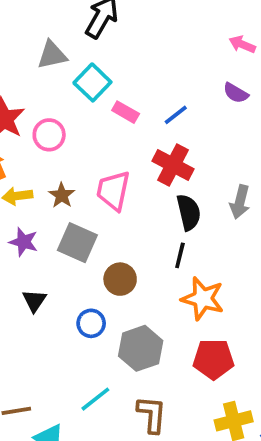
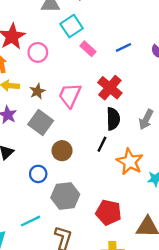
blue line: (176, 115) -> (124, 47), moved
orange star: (203, 299) -> (130, 162), moved

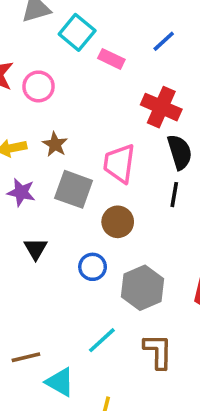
pink trapezoid: (70, 95) -> (119, 163), moved

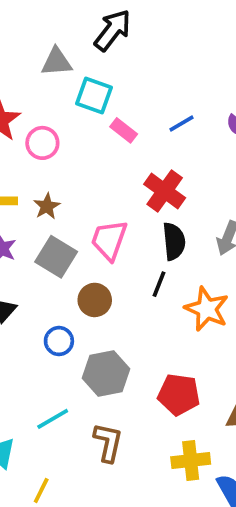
cyan square: (77, 32) -> (94, 96), turned -32

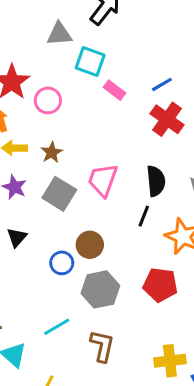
red cross: (165, 191) -> (167, 119), moved
brown circle: (95, 300) -> (90, 245), moved
red pentagon: (179, 395) -> (160, 285), moved

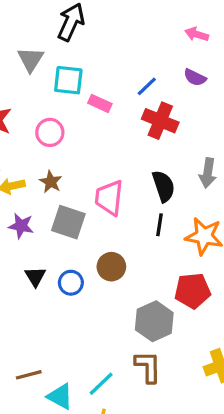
gray triangle: (59, 34) -> (31, 59), turned -40
pink circle: (48, 100) -> (50, 132), moved
blue circle: (62, 263) -> (71, 283), moved
gray hexagon: (100, 289) -> (154, 321), moved
cyan line: (57, 327) -> (101, 384), moved

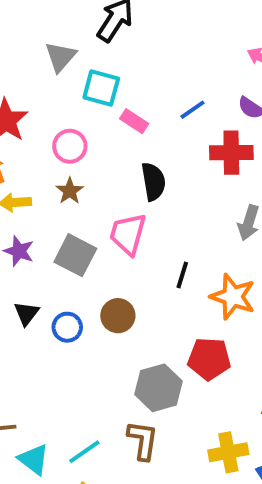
red cross: (160, 121) -> (231, 153), moved, turned -32
brown star: (51, 182) -> (70, 191), moved
black semicircle: (164, 186) -> (153, 182), moved

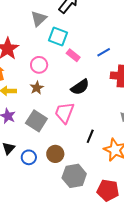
black semicircle: (153, 182) -> (80, 87), turned 60
red pentagon: (209, 359) -> (108, 190), moved
gray hexagon: (158, 388) -> (74, 176), moved

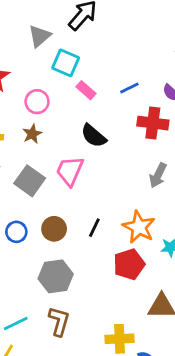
black semicircle: (80, 87) -> (94, 136), turned 72
black line: (90, 136) -> (94, 228), moved
gray hexagon: (74, 176) -> (56, 276), moved
red pentagon: (108, 190) -> (129, 264), moved, turned -30

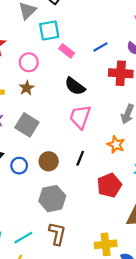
cyan square: (66, 63) -> (49, 30), turned -30
pink trapezoid: (70, 171) -> (80, 117), moved
orange star: (139, 227) -> (116, 144), moved, size x0.7

